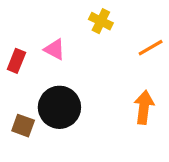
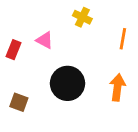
orange line: (151, 48) -> (123, 39), turned -50
black circle: (59, 107) -> (68, 83), moved

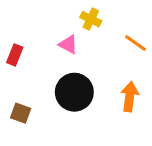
orange line: (123, 39) -> (136, 43), turned -65
pink triangle: (45, 40) -> (68, 44), moved

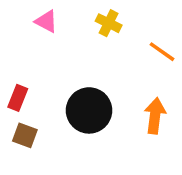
pink triangle: (68, 44) -> (46, 21), moved
red rectangle: (15, 55) -> (18, 98), moved

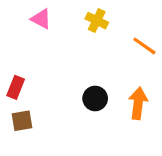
black circle: (89, 110) -> (95, 98), moved, size x0.6
brown square: (25, 135) -> (22, 121), turned -30

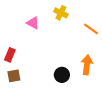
pink triangle: (41, 19) -> (33, 23), moved
black circle: (95, 98) -> (62, 75), moved

